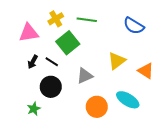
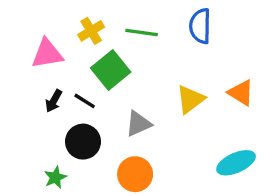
blue semicircle: (134, 26) -> (200, 26), moved, turned 60
orange triangle: (146, 71) -> (241, 93), moved
cyan ellipse: (128, 100) -> (236, 163), moved, turned -55
orange circle: (97, 107) -> (135, 174), moved

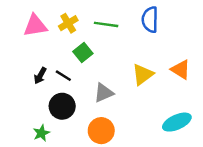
pink triangle: (47, 54) -> (35, 26), moved
green square: (111, 70) -> (83, 52), size x0.7

